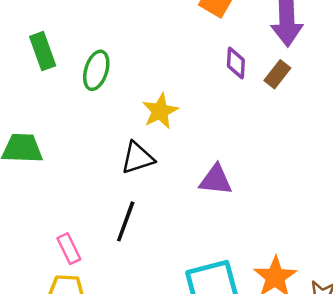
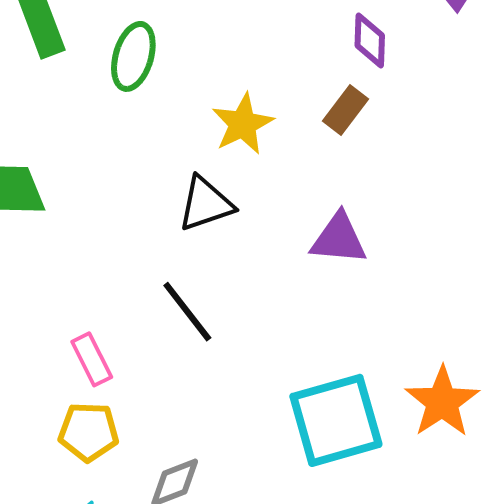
brown rectangle: (277, 74) -> (346, 110), moved
black line: (126, 221) -> (187, 312), turned -57

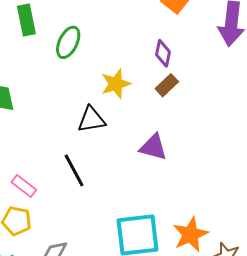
purple diamond: (370, 40) -> (163, 53), moved
pink rectangle: (92, 359) -> (24, 186), turned -35

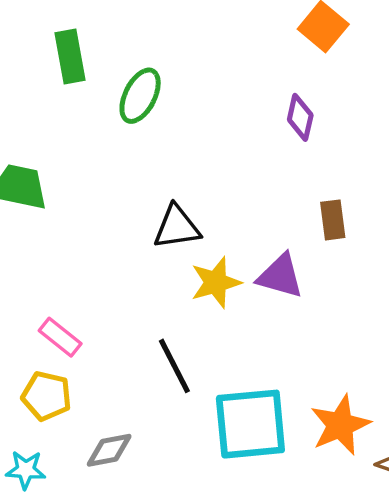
yellow star: (116, 84) -> (216, 282), moved
brown rectangle: (167, 85) -> (333, 220), moved, turned -55
black line: (74, 170) -> (174, 366), moved

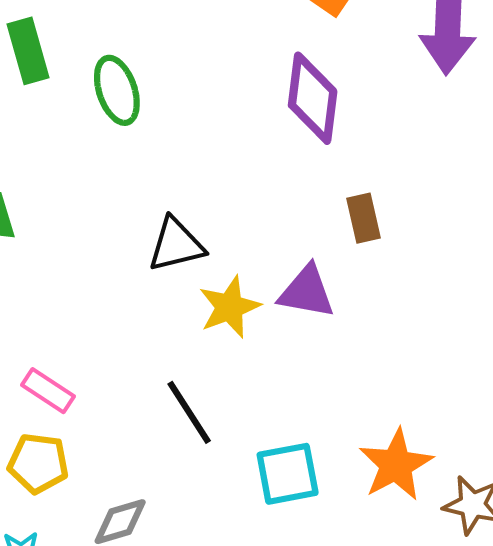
green ellipse: (140, 96) -> (117, 90), turned -40
purple diamond: (300, 117) -> (313, 98), size x1.6
cyan square: (250, 424) -> (288, 474), size x0.7

